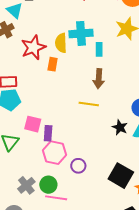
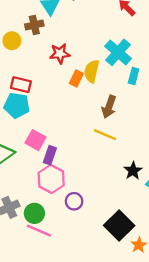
cyan cross: (81, 33) -> (118, 52), turned 30
yellow semicircle: (61, 43) -> (92, 71), moved
red star: (33, 47) -> (60, 54), size x0.7
brown arrow: (99, 79) -> (109, 107), moved

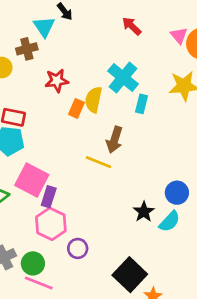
yellow line: (105, 135) -> (98, 162), moved
pink square: (35, 140) -> (32, 180), size x1.4

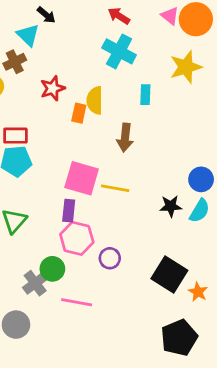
cyan cross: (123, 78) -> (119, 51), moved
yellow line: (98, 162) -> (115, 188), moved
pink square: (32, 180) -> (82, 178), moved
black star: (144, 212) -> (171, 206), turned -30
green circle: (33, 263) -> (52, 269), moved

